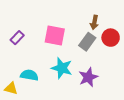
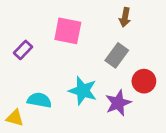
brown arrow: (94, 22) -> (125, 17), moved
pink square: (55, 36) -> (68, 31), moved
red circle: (111, 38) -> (144, 81), moved

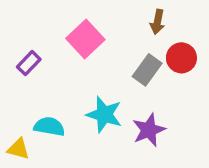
pink square: (68, 31) -> (85, 39), turned 36
red circle: (144, 81) -> (181, 58), moved

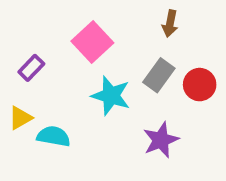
red circle: (181, 58) -> (200, 85), moved
cyan star: (104, 115) -> (111, 96), moved
yellow triangle: (18, 149) -> (20, 118), moved, turned -45

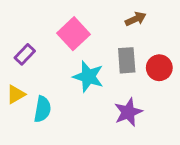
brown arrow: (170, 24) -> (136, 19), turned -126
gray rectangle: (159, 75) -> (127, 60), turned -40
cyan semicircle: (54, 136) -> (42, 109), turned 90

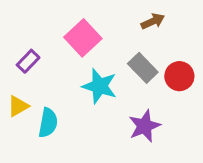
gray rectangle: (127, 60) -> (143, 68), turned -40

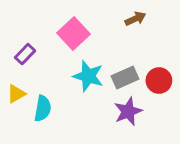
gray rectangle: (143, 68) -> (125, 78), moved, turned -70
red circle: (179, 76) -> (159, 81), moved

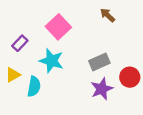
brown arrow: (135, 19) -> (108, 15), turned -112
cyan star: (88, 76) -> (51, 61), moved
red circle: (159, 81) -> (130, 77), moved

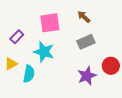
brown arrow: (108, 15) -> (84, 17), moved
pink square: (58, 27) -> (50, 23), turned 35
gray rectangle: (99, 62) -> (86, 42), moved

